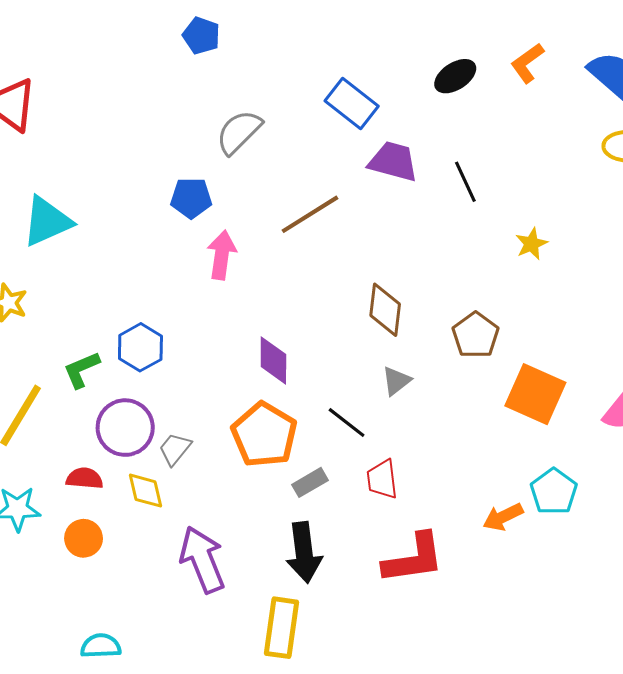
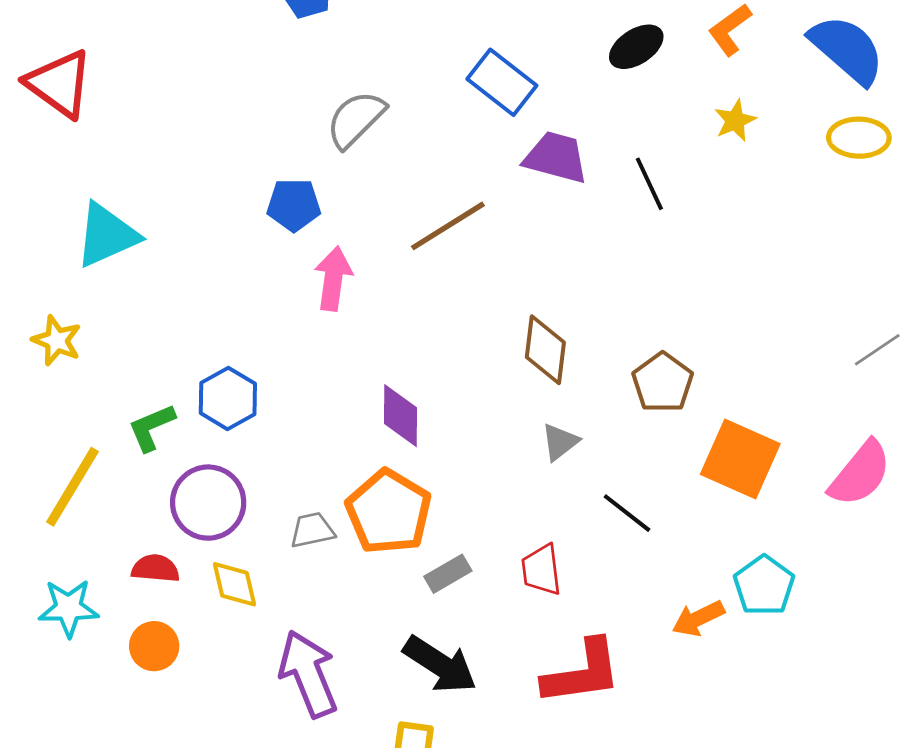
yellow star: (531, 244) -> (735, 121), moved
black line: (347, 422) -> (627, 513), moved
gray trapezoid: (175, 449) -> (312, 530), moved, turned 39
black arrow: (304, 552) -> (440, 665), turned -50

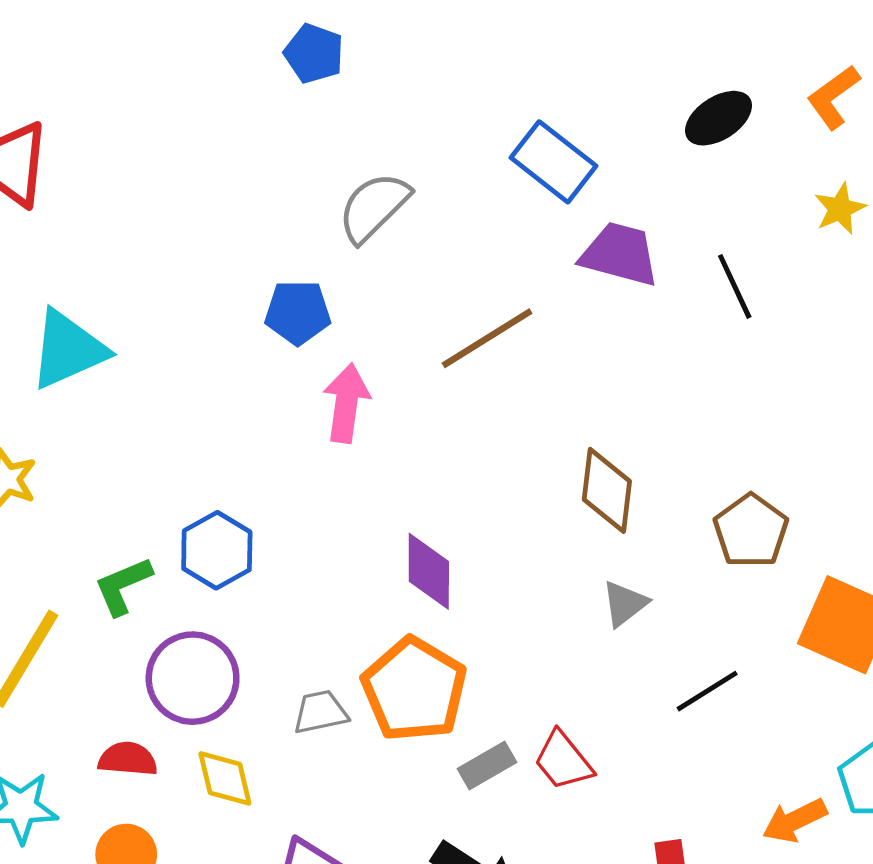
black line: (627, 513) -> (707, 691), turned -70
red trapezoid: (541, 570) -> (563, 761), moved, turned -32

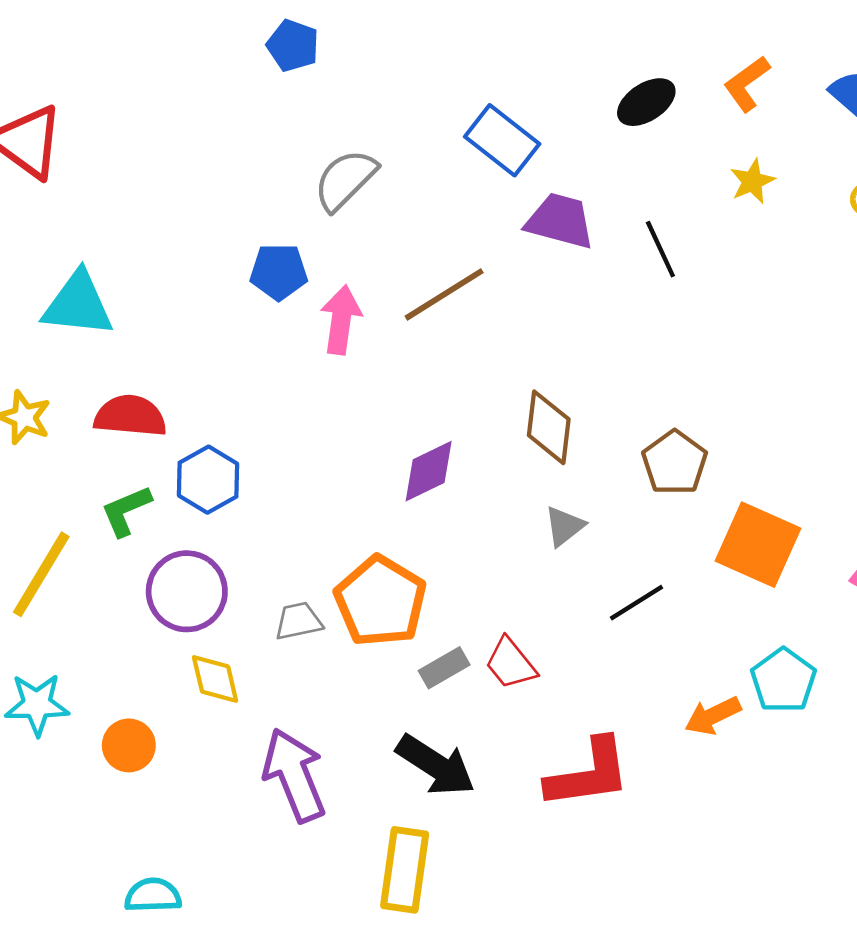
cyan triangle: (68, 350) -> (78, 304), turned 30
pink arrow: (346, 403) -> (341, 320), moved
purple diamond: (429, 571) -> (429, 471), moved, turned 64
red semicircle: (128, 759) -> (130, 416), moved, size x1.4

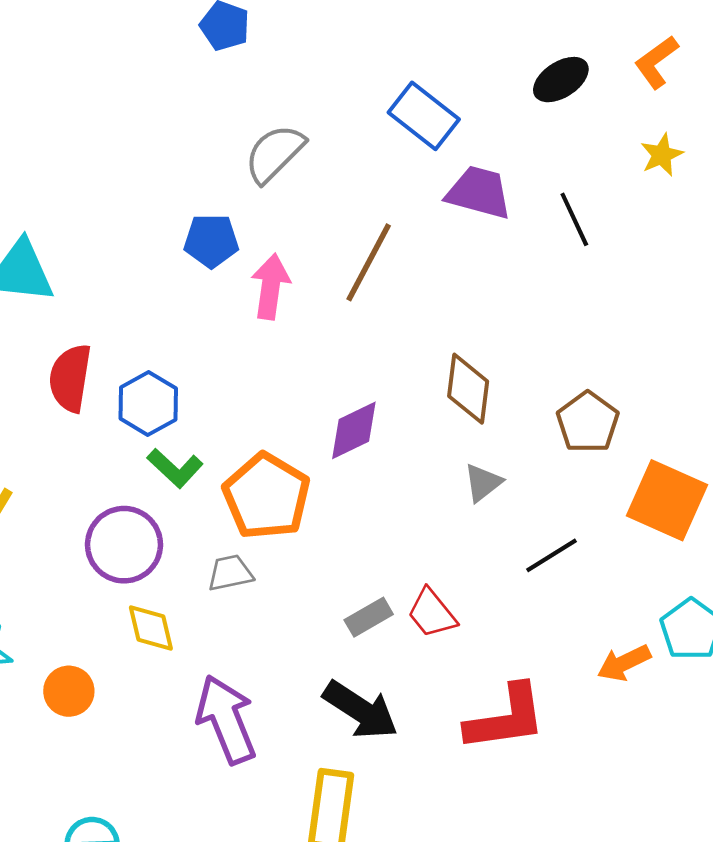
brown line: (444, 294) -> (369, 262), turned -30
red semicircle: (130, 416) -> (70, 378), turned -86
blue hexagon: (208, 480) -> (148, 403), moved
green L-shape: (126, 511) -> (175, 468), moved, turned -114
orange pentagon: (380, 601) -> (266, 496), moved

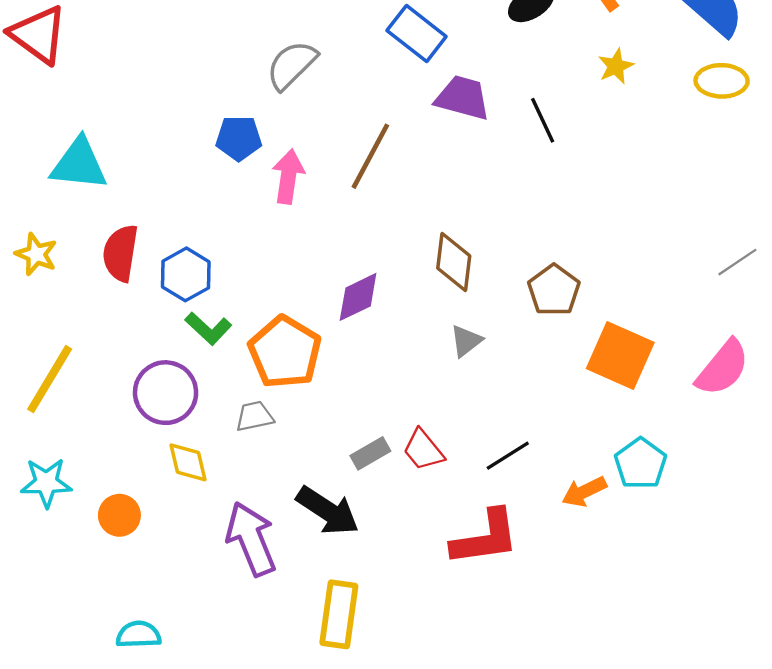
black line: (551, 555) -> (508, 456), moved
black arrow: (361, 710) -> (328, 511), moved

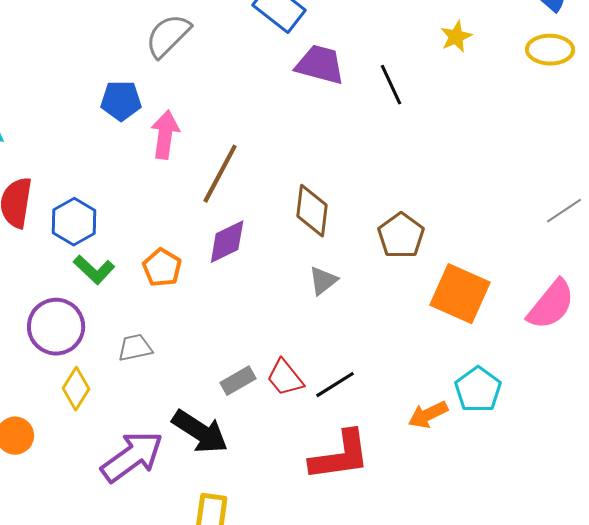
brown line: (370, 156) -> (220, 174), moved
orange pentagon: (285, 352) -> (162, 268), moved, size x0.6
black line: (508, 456) -> (335, 385), moved
yellow diamond: (188, 462) -> (76, 389), turned 45
purple arrow: (251, 539) -> (132, 457), turned 76

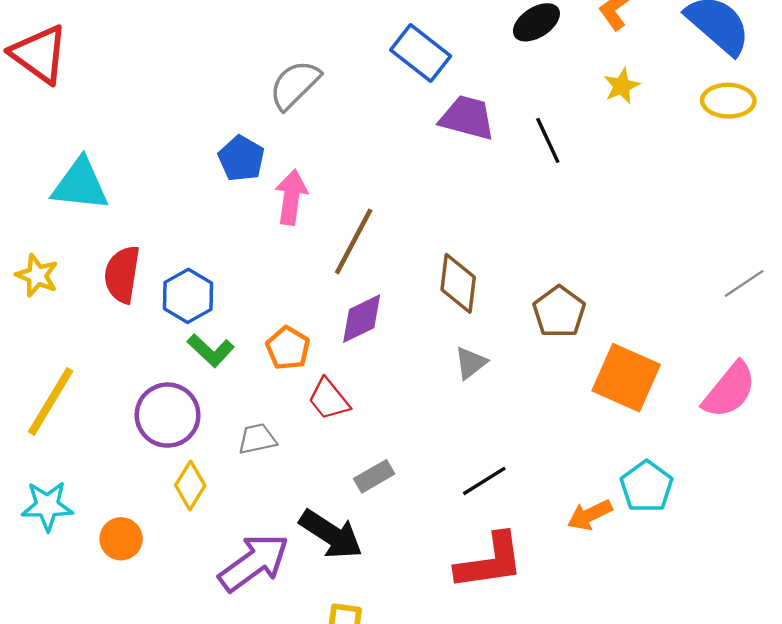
blue pentagon: (121, 101) -> (241, 159), turned 30
red trapezoid: (285, 378) -> (329, 399), moved

